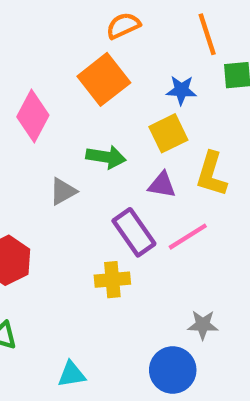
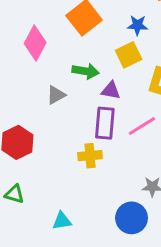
purple triangle: (162, 185) -> (111, 90), moved
purple rectangle: (134, 232) -> (105, 123), turned 40

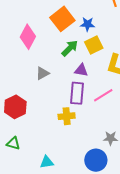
blue star: (137, 25) -> (88, 24), moved
green arrow: (86, 71) -> (70, 48), moved, turned -54

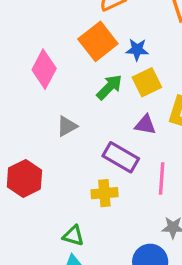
purple triangle: (81, 70) -> (145, 125), moved
purple rectangle: (77, 93) -> (121, 157), turned -65
pink line: (103, 95) -> (162, 178), moved, turned -54
green triangle: (13, 143) -> (73, 236), moved

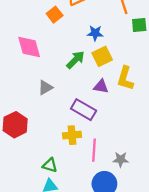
orange square: (98, 41) -> (55, 15), moved, size x0.6
pink diamond: (44, 69) -> (29, 47), turned -44
pink line: (162, 178) -> (94, 150), moved

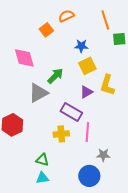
green arrow: (75, 60) -> (55, 76), moved
purple triangle: (101, 86) -> (86, 92), turned -40
gray triangle: (45, 88) -> (38, 93), size x1.5
pink line: (94, 150) -> (87, 132), moved

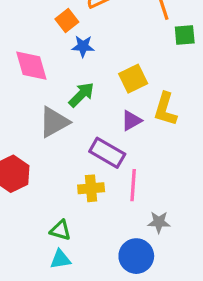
blue star: (81, 46) -> (83, 46), moved

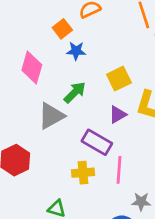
pink diamond: (31, 66) -> (32, 68), turned 32

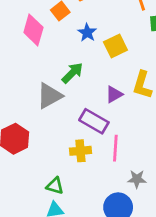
blue star: (76, 51) -> (87, 33), moved, turned 30
pink diamond: (32, 68) -> (33, 30), moved
yellow square: (119, 79) -> (115, 46), moved

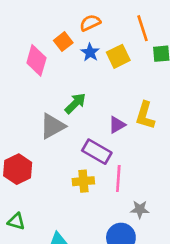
blue star: (87, 33) -> (90, 52), moved
yellow square: (115, 46) -> (118, 56), moved
green triangle: (55, 186) -> (16, 221), moved

